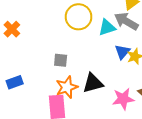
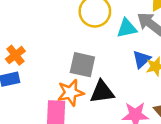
orange cross: (12, 29) -> (15, 55), moved
gray square: (61, 60) -> (82, 65), moved, size x1.5

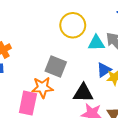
black triangle: (102, 92) -> (83, 93), moved

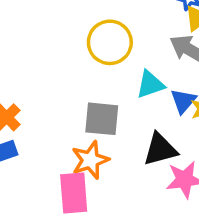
cyan triangle: (96, 43) -> (150, 85), moved

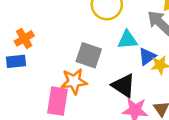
black triangle: (160, 149) -> (123, 86), turned 35

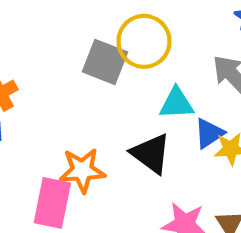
gray square: (89, 55) -> (105, 62), moved
black triangle: (123, 86) -> (151, 154), moved

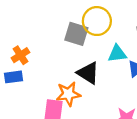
black triangle: (151, 154) -> (88, 73), moved

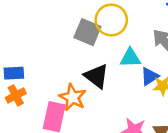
orange cross: (20, 55) -> (16, 95), moved
orange star: (68, 94) -> (73, 97), turned 30

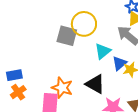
cyan triangle: (130, 58) -> (103, 51), turned -30
black triangle: (96, 76) -> (95, 84), moved

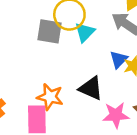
cyan triangle: (103, 51) -> (85, 32), moved

